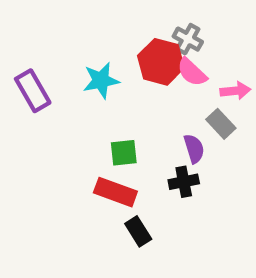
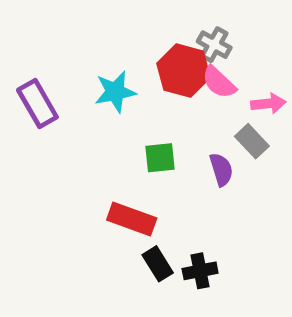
green square: (124, 153) -> (160, 158), moved
black cross: (184, 182) -> (200, 271), moved

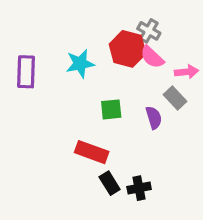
purple rectangle: (37, 104) -> (26, 72), turned 32

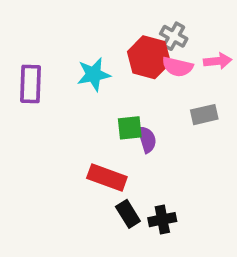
pink semicircle: (152, 57) -> (178, 67), turned -30
pink arrow: (187, 72) -> (218, 61), moved
gray rectangle: (175, 98) -> (204, 115), turned -60
purple semicircle: (154, 118) -> (147, 139), moved

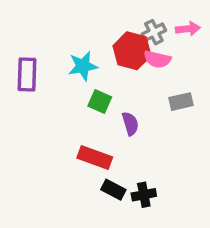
gray cross: (174, 36) -> (154, 32), turned 35
pink arrow: (218, 61) -> (188, 29), moved
green square: (130, 128) -> (100, 102), moved, turned 30
black rectangle: (128, 214) -> (113, 190), turned -30

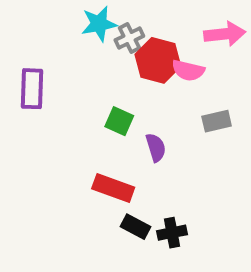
pink arrow: (188, 29) -> (225, 34), size x1.4
gray cross: (154, 32) -> (129, 38), moved
cyan star: (83, 66) -> (99, 24), moved

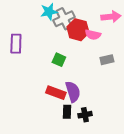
gray cross: (129, 38) -> (64, 19), size x1.5
purple semicircle: (156, 147) -> (73, 92), moved, size x1.5
black rectangle: (135, 227) -> (67, 112), turned 64

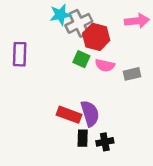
pink semicircle: (93, 35) -> (105, 65), moved
green square: (59, 60) -> (81, 59), moved

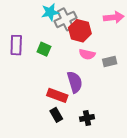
green square: (81, 59) -> (44, 49), moved
purple semicircle: (90, 113) -> (75, 82), moved
black rectangle: (83, 138) -> (56, 115), moved, turned -32

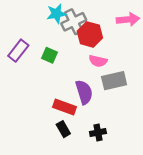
purple rectangle: (16, 45) -> (18, 51), turned 36
gray rectangle: (110, 61) -> (114, 81), moved, size x1.5

